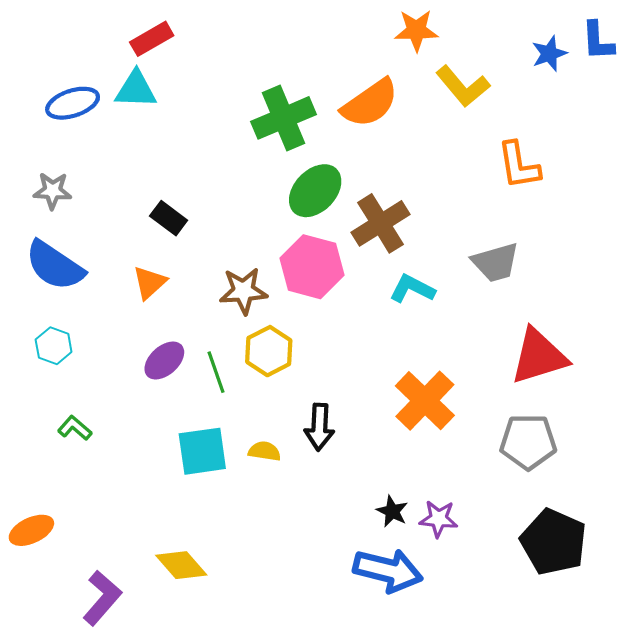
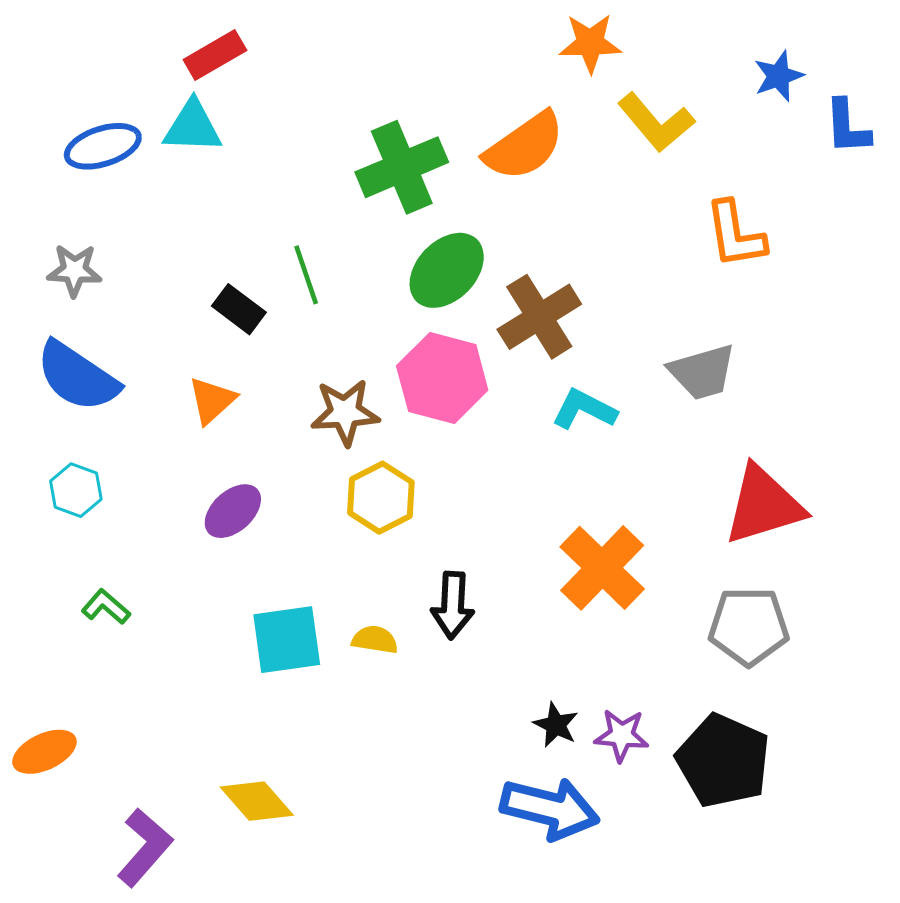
blue L-shape: (598, 41) -> (847, 127), moved
green line: (216, 372) -> (306, 275), moved
black pentagon: (554, 542) -> (723, 761), moved

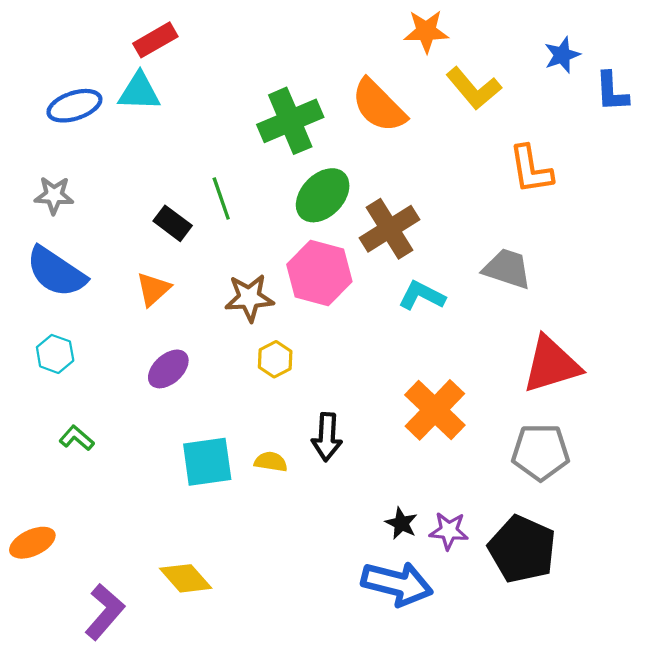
orange semicircle: (524, 146) -> (379, 106), turned 80
gray trapezoid: (702, 372) -> (507, 269), turned -146
yellow hexagon: (381, 498) -> (275, 359), size x0.7

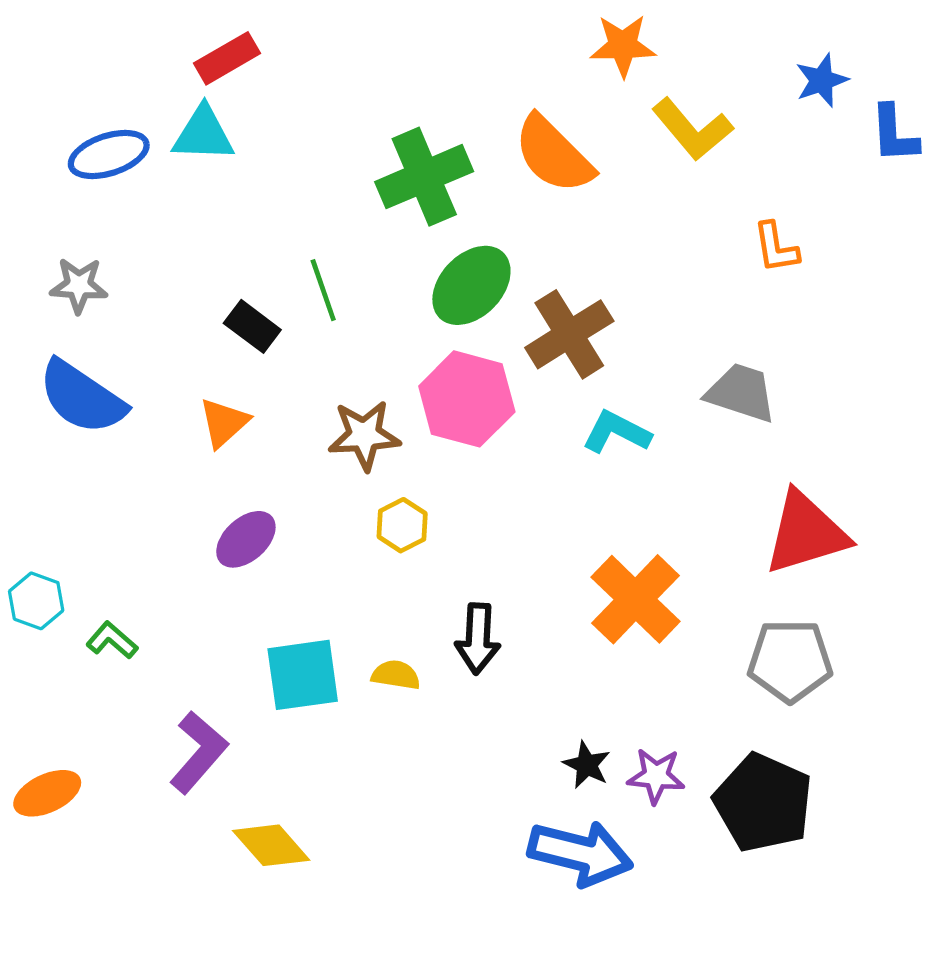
orange L-shape: (531, 169) -> (776, 248), size x0.7
cyan hexagon: (55, 354) -> (36, 601), moved
purple L-shape: (105, 612) -> (199, 752), moved

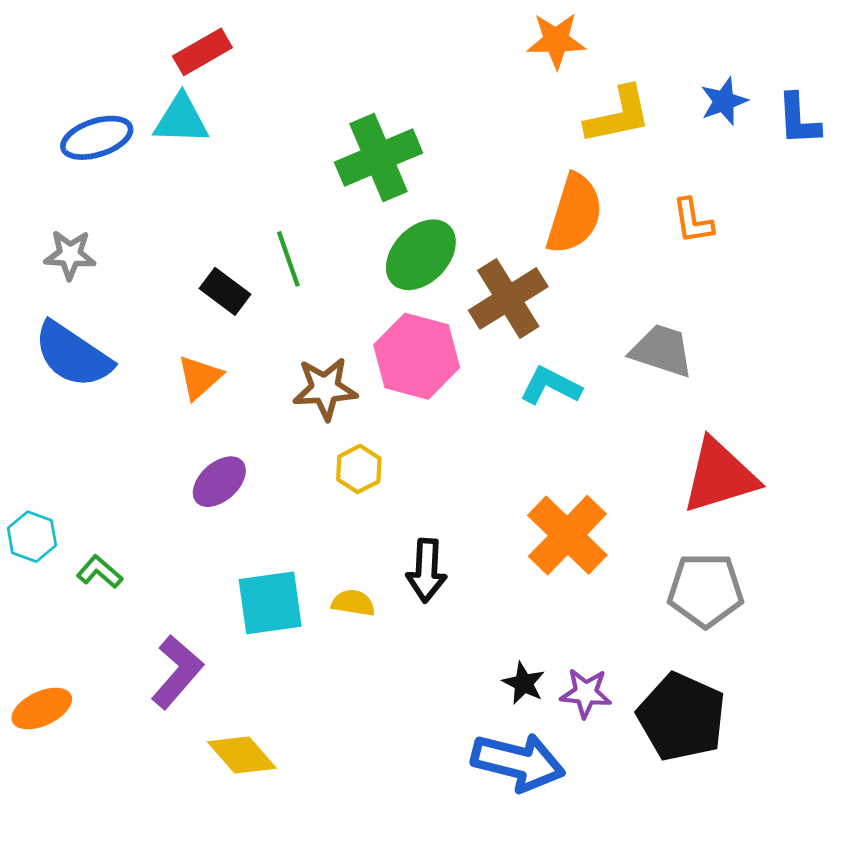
blue star: (822, 80) -> (724, 101), moved
yellow L-shape: (692, 129) -> (618, 115), turned -62
orange semicircle: (553, 154) -> (574, 214), moved, turned -118

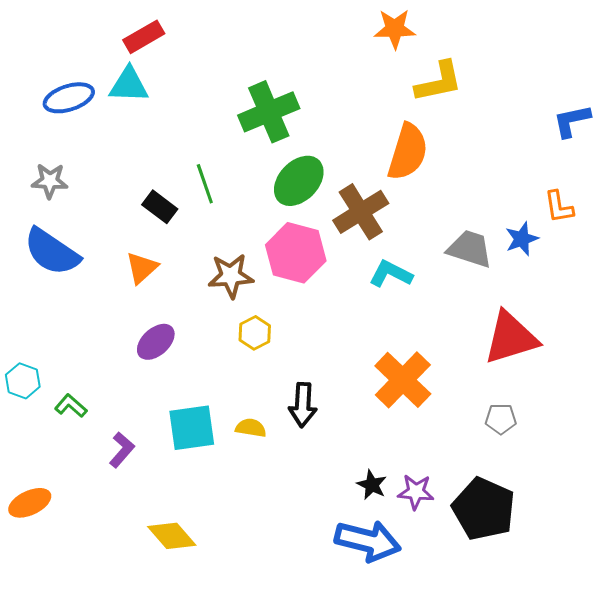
blue star: (724, 101) -> (522, 239), moved
blue L-shape: (799, 119) -> (572, 121), moved, turned 81
orange L-shape: (693, 221) -> (559, 207), moved
gray pentagon: (706, 590) -> (501, 419), size x0.6
purple L-shape: (177, 672) -> (122, 450), moved, size x0.7

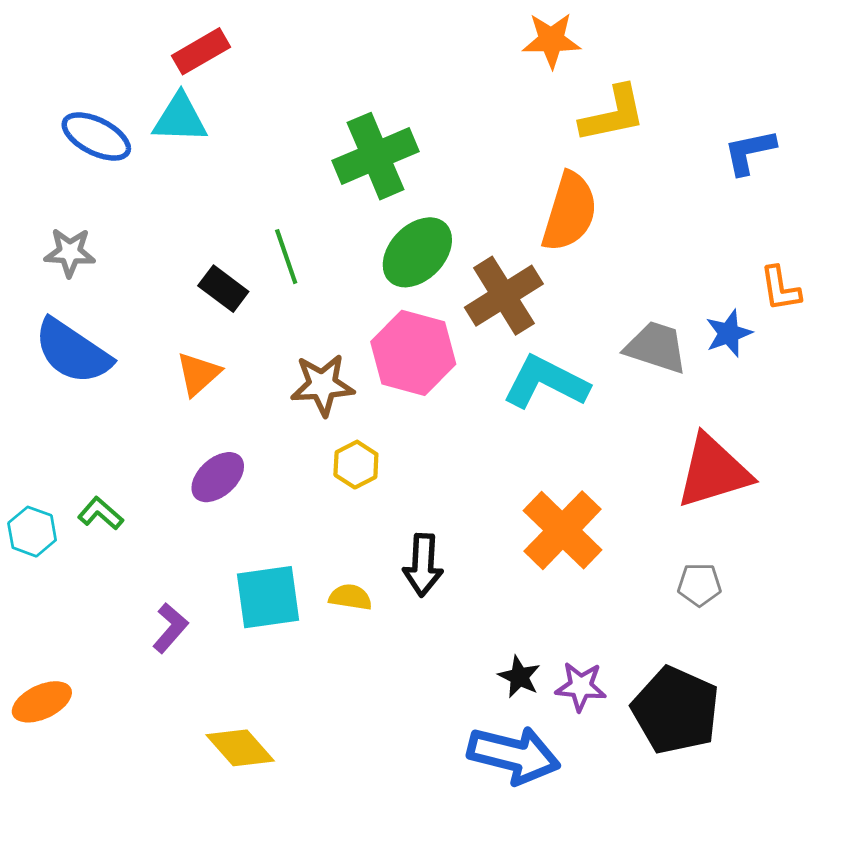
blue ellipse: (69, 98) -> (96, 136), turned 45
blue L-shape: (572, 121) -> (750, 152), moved
cyan L-shape: (391, 274) -> (546, 382), size x1.4
green L-shape: (71, 406) -> (100, 513), moved

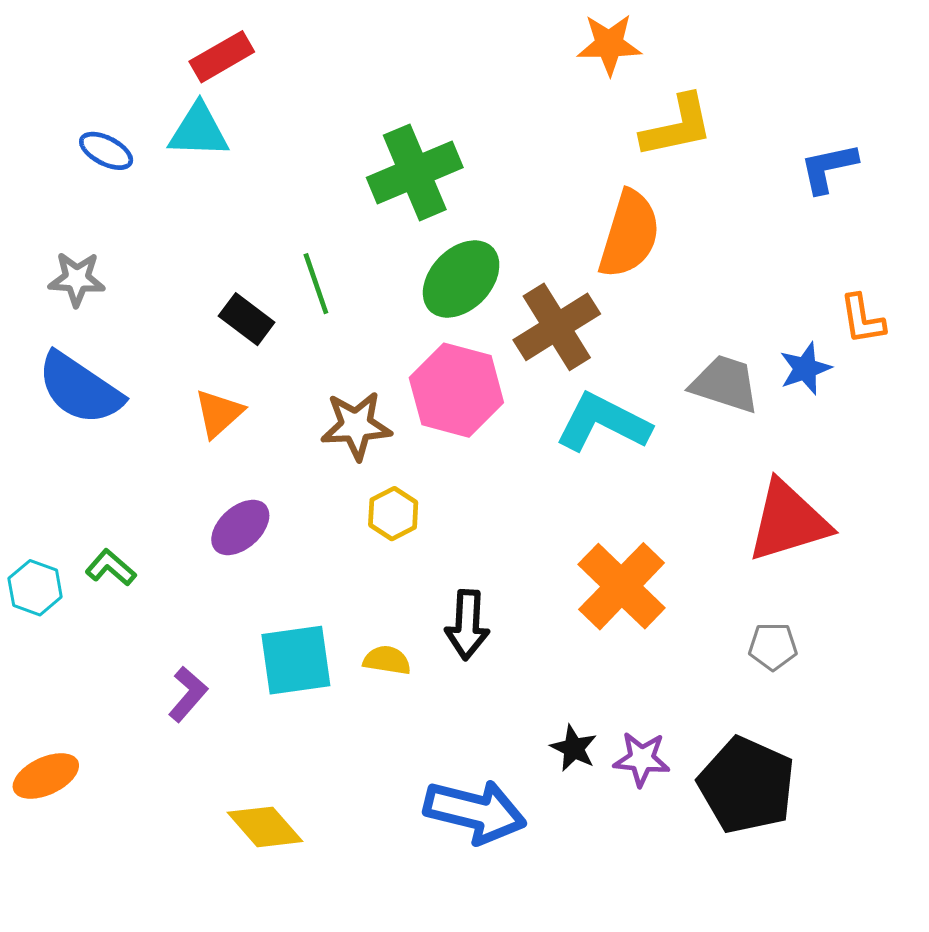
blue ellipse: (96, 136) -> (106, 151), size x0.7
blue arrow: (514, 755) -> (475, 811), moved

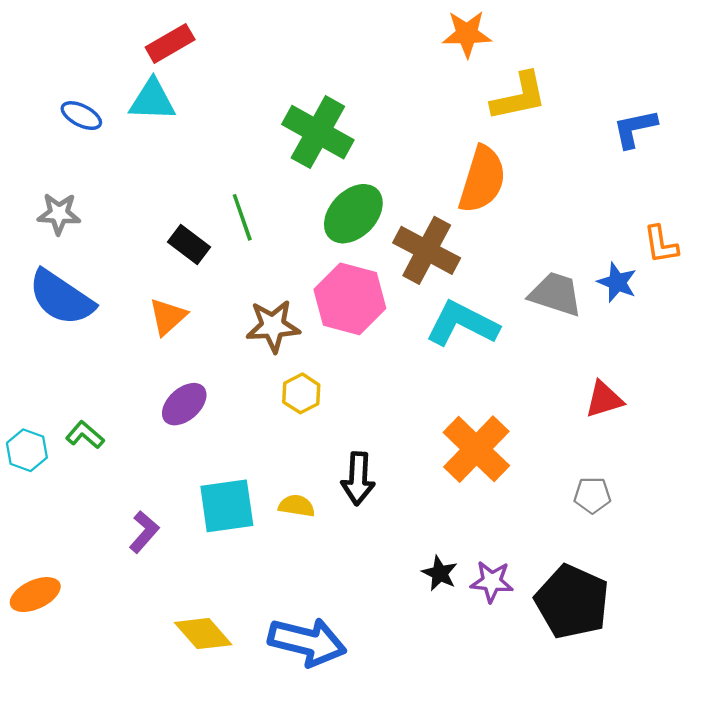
green cross: (415, 172) -> (318, 132), turned -38
brown cross: (557, 327) -> (427, 250), turned -30
blue star: (805, 369) -> (617, 282), turned -30
red triangle: (788, 521) -> (604, 399), size x0.6
blue arrow: (475, 811) -> (307, 642), moved

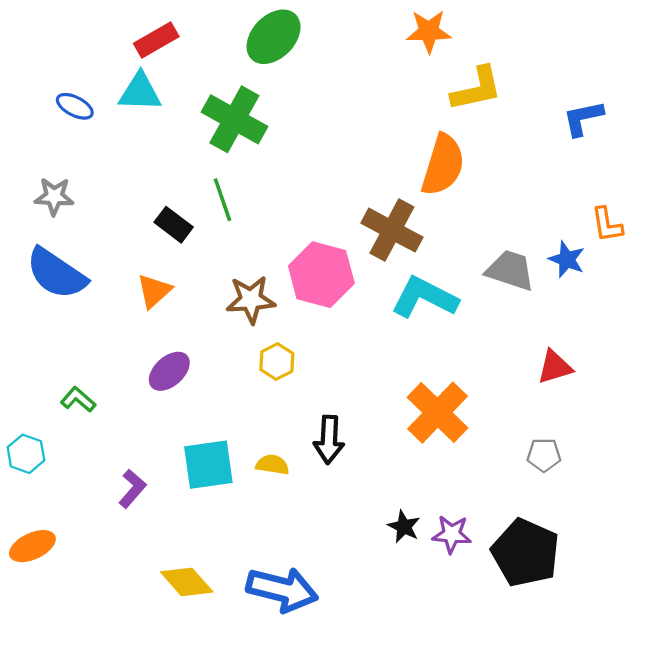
green cross: (318, 132) -> (234, 119), moved
green ellipse: (353, 214) -> (274, 37), moved
cyan hexagon: (27, 450) -> (26, 454), moved

